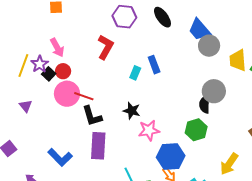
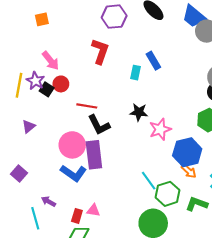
pink circle: (67, 94) -> (72, 145), moved
purple triangle: (26, 106) -> (29, 126), turned 40
purple rectangle: (98, 146) -> (94, 155), moved

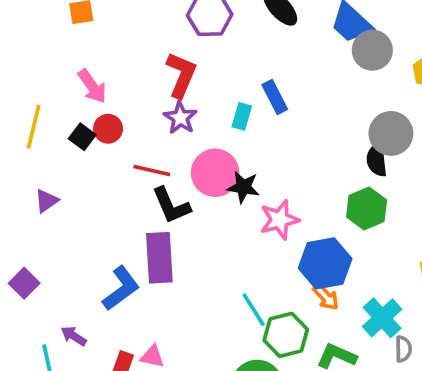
purple star: (35, 81) -> (180, 118), moved
pink circle: (72, 145) -> (215, 173), moved
blue L-shape: (73, 173) -> (121, 288), turned -75

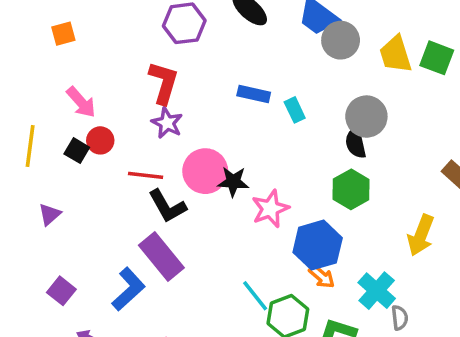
blue rectangle: (275, 97) -> (254, 94), turned -44
cyan rectangle: (242, 116) -> (295, 110), moved, turned -35
purple rectangle: (159, 258) -> (161, 257), turned -30
purple square: (24, 283) -> (61, 291), moved

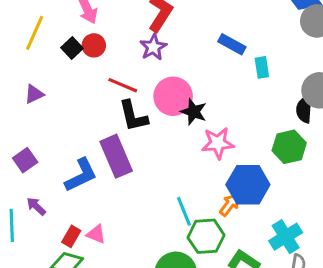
orange arrow: (322, 276) -> (229, 205), moved, turned -110

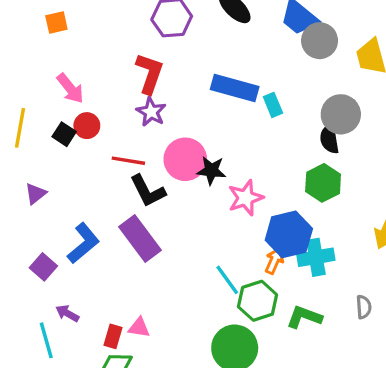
blue rectangle: (232, 44) -> (235, 88), size x1.5
blue L-shape: (81, 175) -> (83, 243), moved
cyan cross: (286, 237) -> (316, 257), moved, turned 36

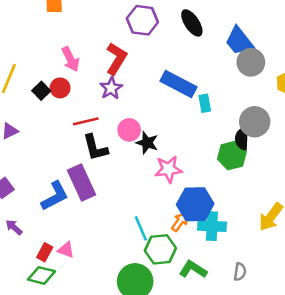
pink arrow: (70, 88) -> (70, 59), moved
pink circle: (185, 159) -> (129, 130), size x0.7
red line: (128, 161) -> (86, 121), turned -35
green hexagon: (323, 183) -> (232, 155), moved
blue L-shape: (83, 243) -> (55, 196), moved

